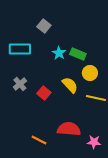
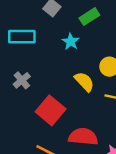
green rectangle: (78, 54) -> (89, 17), moved, turned -56
red square: (44, 93) -> (51, 110), moved, size x1.6

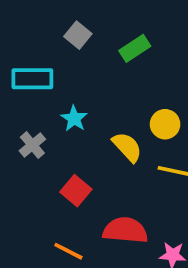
cyan star: (71, 42) -> (74, 119), moved
red square: (51, 110) -> (76, 191), size x0.7

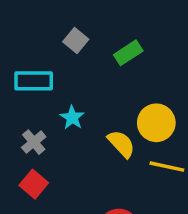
yellow circle: (165, 124) -> (156, 123), size x1.4
red square: (76, 191) -> (34, 184), moved

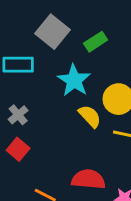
gray square: (76, 41) -> (53, 32), size x1.6
cyan star: (72, 118) -> (74, 80), moved, size x1.6

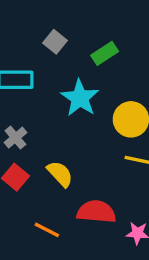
gray square: (53, 32) -> (55, 42), size x0.6
yellow semicircle: (90, 116) -> (60, 174), moved

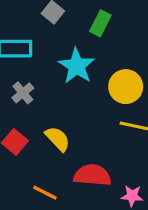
green rectangle: (105, 53) -> (100, 23), turned -30
gray cross: (15, 138) -> (23, 93), moved

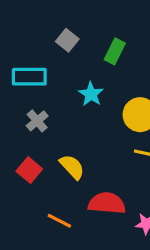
cyan star: (77, 66) -> (91, 94), size x0.7

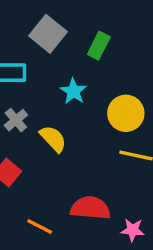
gray square: (67, 40) -> (48, 34), size x1.5
yellow semicircle: (72, 167) -> (53, 139), moved

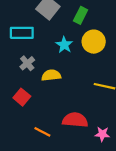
yellow circle: (126, 113) -> (94, 42), moved
yellow semicircle: (53, 139) -> (51, 75), turned -54

